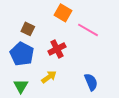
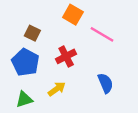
blue semicircle: (91, 82) -> (105, 83), moved
green triangle: (21, 86) -> (24, 99), turned 42

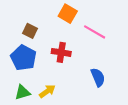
red cross: (66, 56) -> (61, 52), turned 36
yellow arrow: (57, 89) -> (47, 91), moved

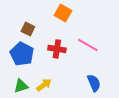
pink line: (95, 32) -> (88, 45), moved
blue semicircle: (98, 77) -> (94, 83), moved

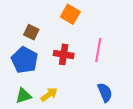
pink line: (88, 45) -> (98, 50), turned 70

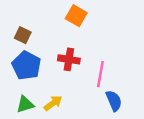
brown square: (31, 32) -> (23, 35), moved
pink line: (98, 50) -> (100, 74), moved

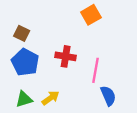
orange square: (76, 16) -> (91, 15), moved, turned 30

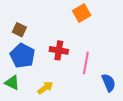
blue semicircle: (108, 96) -> (109, 83), moved
green triangle: (24, 99) -> (12, 83), moved, turned 42

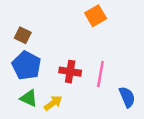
red cross: (59, 50) -> (70, 72), moved
green triangle: (12, 83) -> (29, 98), moved

